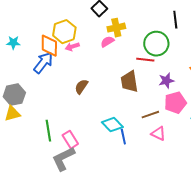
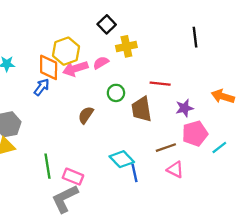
pink semicircle: (107, 42) -> (101, 63), moved
green circle: (156, 44) -> (116, 93), moved, size x0.6
pink arrow: (72, 47) -> (75, 69), size x1.5
blue arrow: (43, 63) -> (42, 87), size x0.7
pink rectangle: (70, 140) -> (73, 177), turned -36

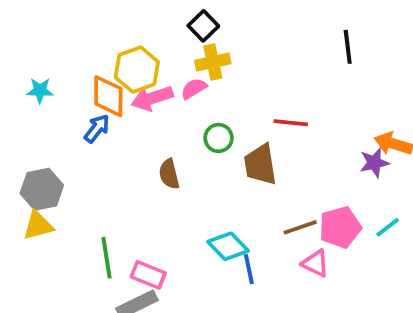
yellow cross: (126, 46) -> (213, 62), moved
purple star: (184, 108) -> (374, 163), moved
brown semicircle: (86, 115) -> (169, 174), turned -48
pink pentagon: (195, 134) -> (340, 227), moved

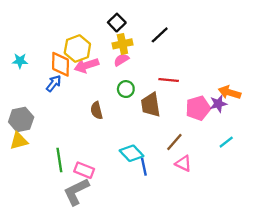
black line: (348, 47) -> (160, 35), moved, turned 54
pink semicircle: (194, 89) -> (121, 60), moved
brown line: (300, 227) -> (174, 142), turned -30
pink pentagon: (340, 227) -> (198, 108), moved

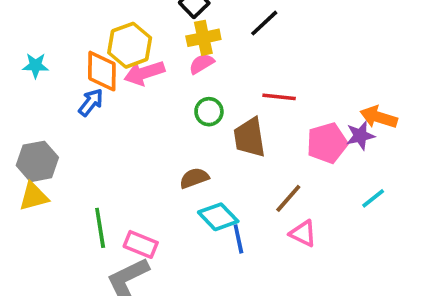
brown semicircle: (97, 110) -> (194, 178), moved, turned 84

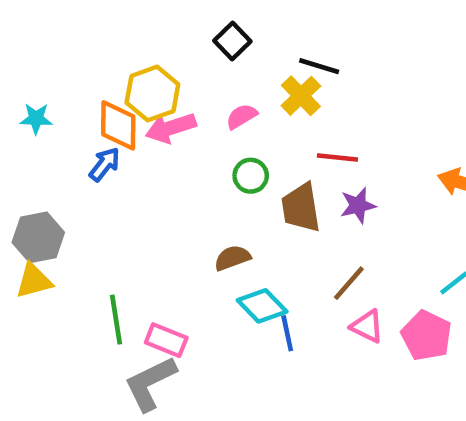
black line: (264, 23) -> (319, 66), turned 60
yellow cross: (203, 38) -> (301, 96), moved, turned -32
purple star: (360, 136) -> (358, 205), moved
pink pentagon: (327, 143) -> (426, 336), moved, turned -30

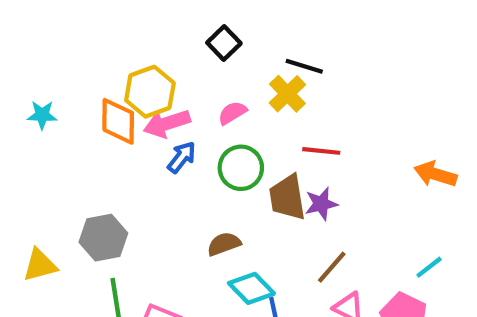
blue arrow: (105, 164) -> (182, 157), moved
green circle: (251, 176) -> (241, 168), size x1.4
purple star: (358, 205) -> (321, 204), moved
gray hexagon: (38, 237) -> (103, 238), moved

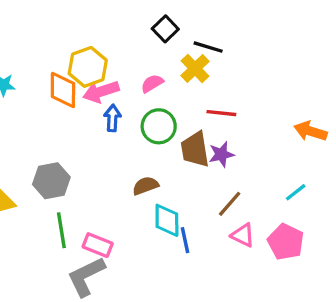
black square: (224, 43) -> (165, 29), moved
blue arrow: (182, 157) -> (112, 118), turned -35
cyan line: (429, 267) -> (296, 192), moved
cyan diamond: (251, 288) -> (167, 220), turned 44

